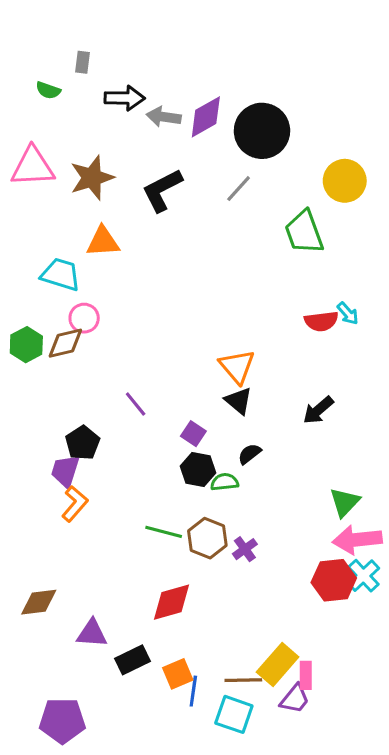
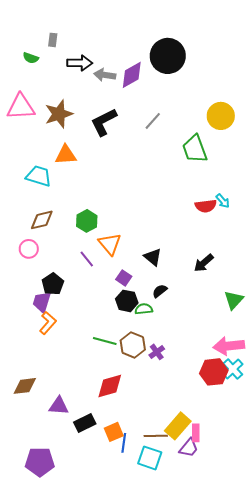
black circle: (262, 131) -> (168, 56), moved
pink circle: (84, 318) -> (29, 249), moved
green hexagon: (26, 345) -> (87, 221), moved
orange triangle: (237, 366) -> (110, 244), moved
green triangle: (345, 502) -> (234, 300), moved

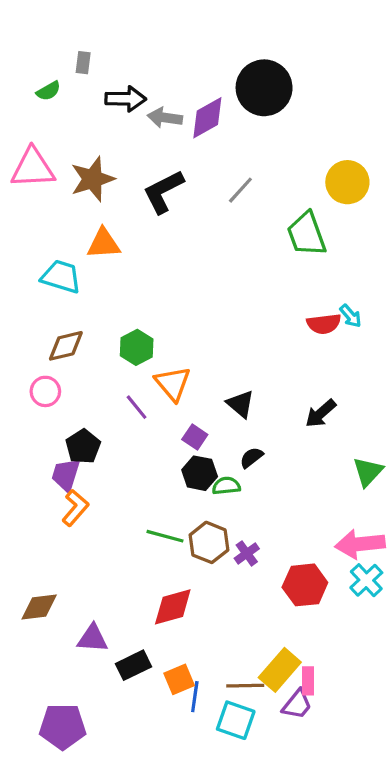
green semicircle: (31, 58) -> (49, 91), turned -49
red hexagon: (214, 372) -> (305, 585), moved

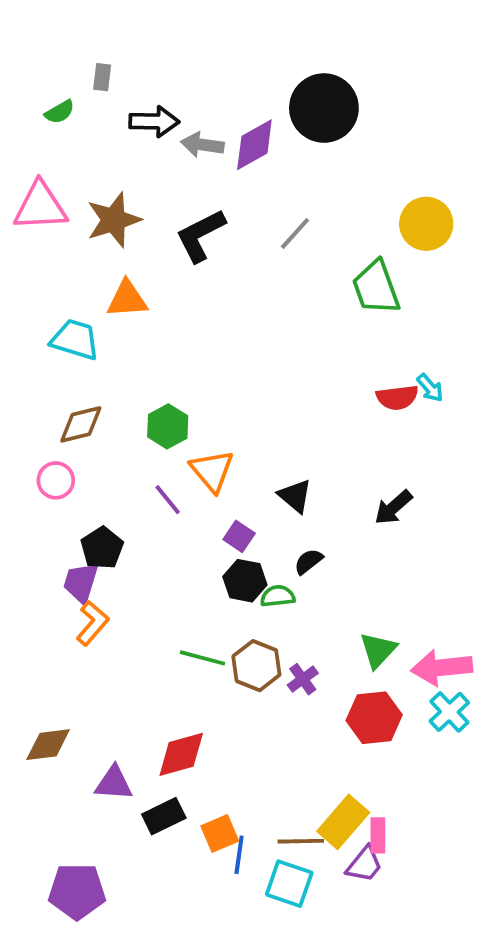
green triangle: (368, 472) -> (378, 650), moved
red diamond: (173, 607) -> (181, 754), moved

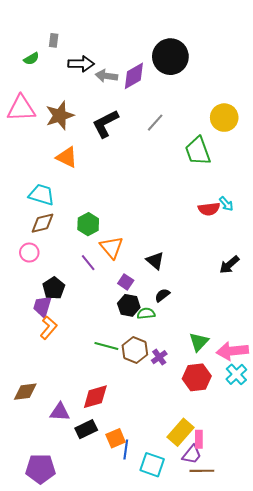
orange triangle: (127, 299) -> (67, 157), turned 30
cyan trapezoid: (75, 340) -> (41, 195), moved
black arrow: (393, 507) -> (229, 265), moved
brown line: (301, 841) -> (202, 471), moved

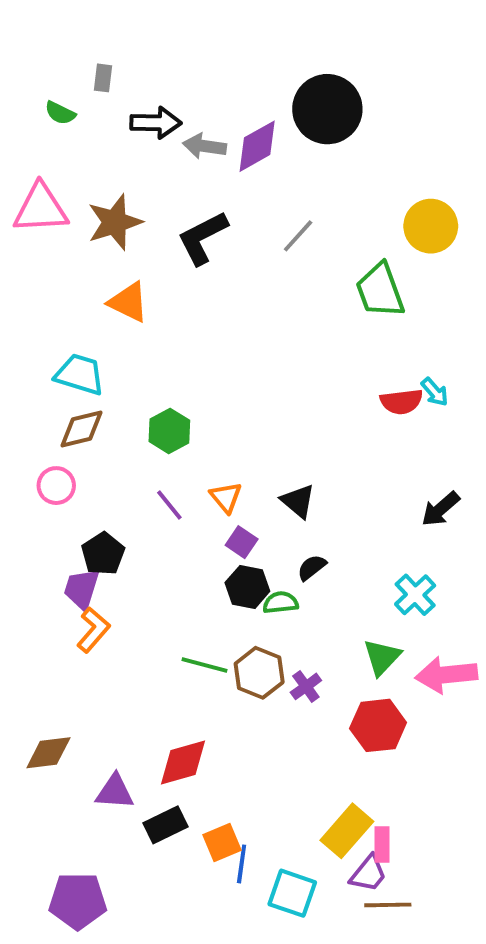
green semicircle: (31, 59) -> (60, 113), turned 56
orange triangle: (112, 247) -> (226, 497), moved, size x0.7
cyan cross: (236, 374) -> (415, 595), moved

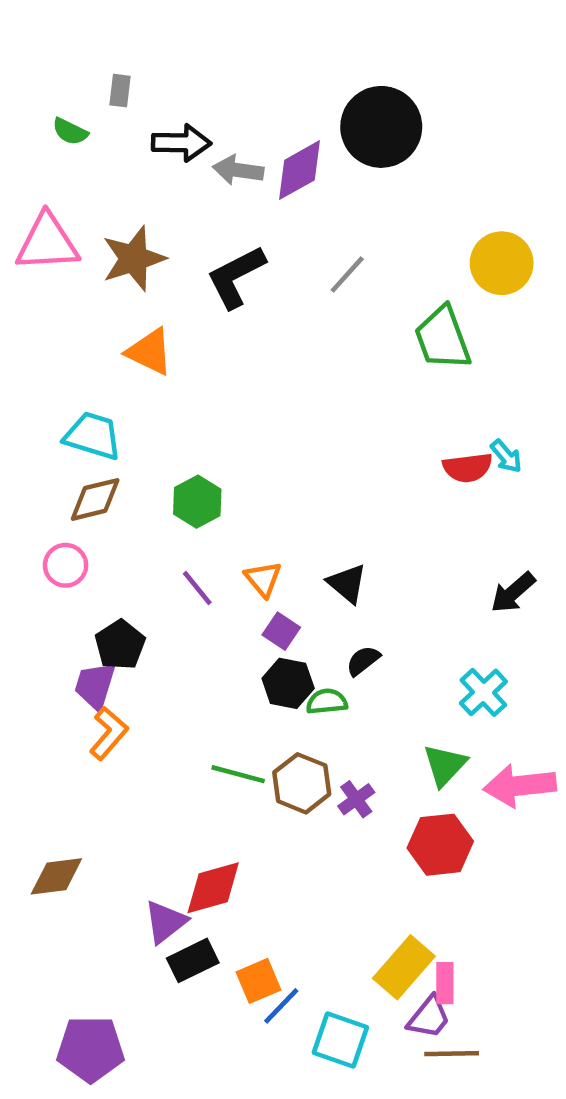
purple triangle: (115, 792) -> (165, 922), moved, turned -42
blue line: (242, 864) -> (281, 1006), turned 36

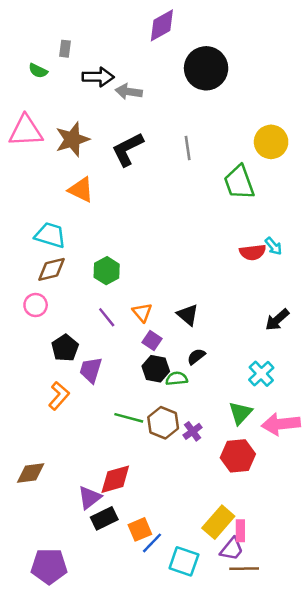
purple diamond: (299, 170) -> (162, 25), moved
gray line: (347, 275) -> (188, 148), turned -50
purple trapezoid: (95, 686) -> (91, 370), moved

